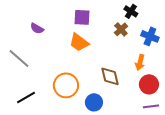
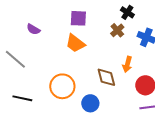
orange arrow: (140, 62) -> (127, 64), moved
black line: (26, 97) -> (22, 98), turned 42

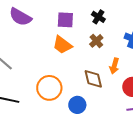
black cross: (127, 12) -> (98, 17), moved
purple semicircle: (33, 29) -> (20, 17), moved, size x1.6
brown cross: (117, 30) -> (96, 41), moved

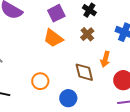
purple square: (65, 20) -> (56, 13), turned -30
orange circle: (49, 88) -> (40, 81), size x0.7

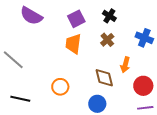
orange trapezoid: (53, 38) -> (73, 44), turned 60
blue circle: (68, 98) -> (97, 104), moved

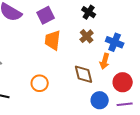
purple square: (76, 19) -> (46, 15), moved
blue cross: (144, 38) -> (115, 42), moved
blue circle: (97, 104) -> (100, 100), moved

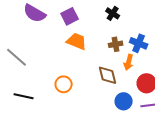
brown cross: (87, 36) -> (116, 44), moved, turned 32
orange trapezoid: (53, 40) -> (77, 41), turned 105

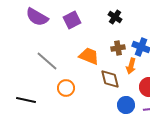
orange trapezoid: (77, 41) -> (89, 56), moved
gray line: (17, 57) -> (47, 61), moved

